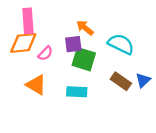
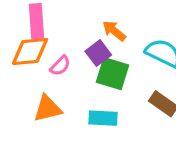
purple square: (73, 44) -> (98, 53), turned -30
orange triangle: (36, 85) -> (48, 109), turned -45

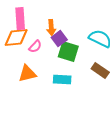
orange arrow: (114, 31) -> (51, 28), moved, turned -133

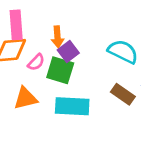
green square: (68, 52) -> (60, 70), moved
cyan rectangle: (62, 80) -> (72, 106), size x1.4

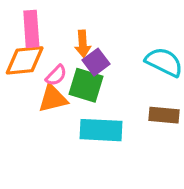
brown rectangle: (123, 94) -> (164, 115), turned -30
orange triangle: (25, 98) -> (53, 99), moved

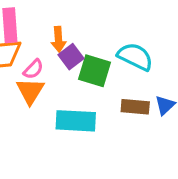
green square: (86, 85) -> (94, 71), moved
orange triangle: (53, 99) -> (30, 91), turned -44

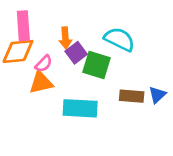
cyan semicircle: (135, 57) -> (119, 39), moved
orange triangle: (30, 91) -> (41, 83), turned 45

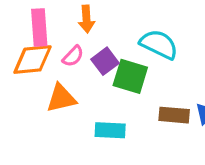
orange arrow: (65, 38) -> (86, 19), moved
pink semicircle: (44, 64) -> (73, 56), moved
cyan rectangle: (80, 108) -> (110, 130), size x0.7

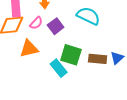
green square: (130, 76) -> (71, 55), moved
cyan rectangle: (110, 130) -> (59, 68), turned 48

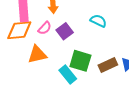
cyan semicircle: (88, 16) -> (98, 21), size x0.7
brown rectangle: (98, 59) -> (108, 65), turned -30

